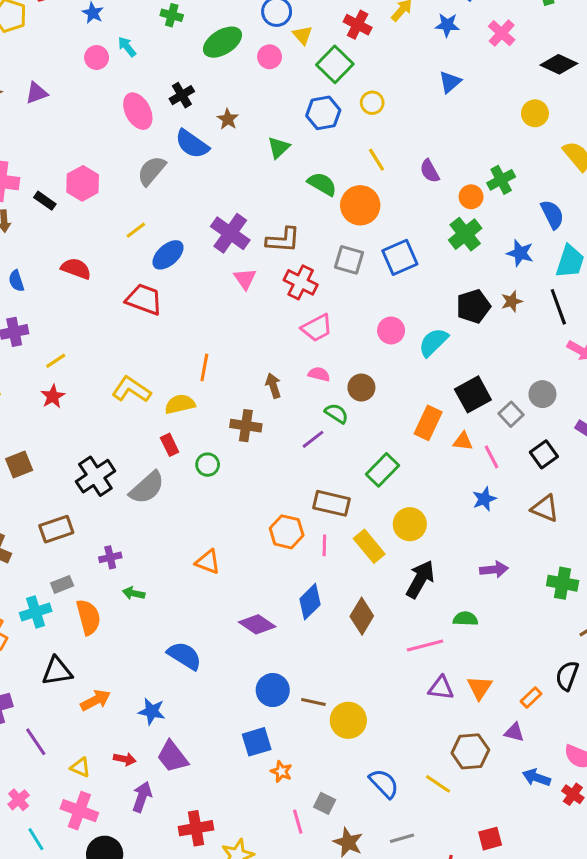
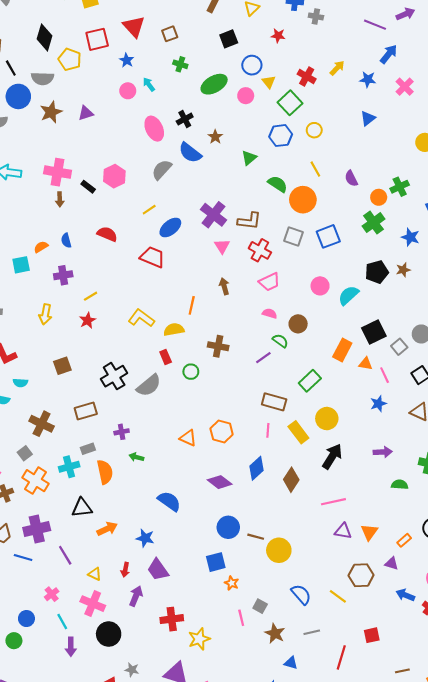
brown arrow: (273, 386) -> (224, 286), moved
orange hexagon: (287, 532) -> (222, 432), moved
green semicircle: (465, 619) -> (400, 485), moved
red arrow: (125, 759) -> (125, 570), turned 88

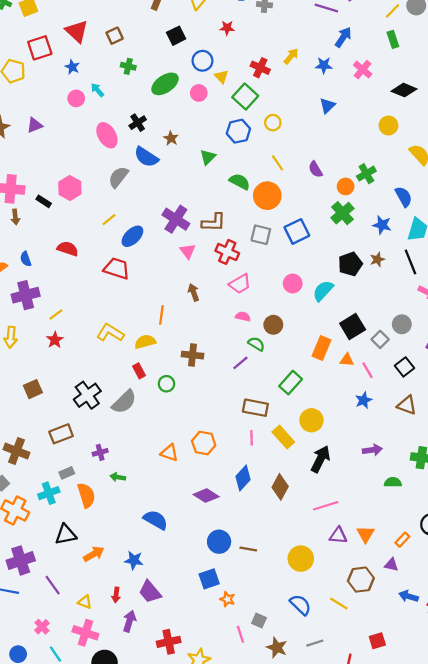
purple cross: (63, 275) -> (26, 295), size x1.4
yellow circle: (279, 550) -> (301, 559), moved

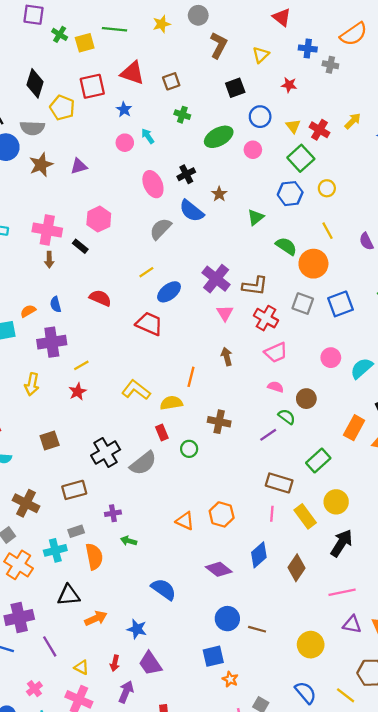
red triangle: (77, 31) -> (132, 73), turned -30
yellow triangle: (221, 77) -> (293, 126), moved
pink hexagon: (70, 188) -> (99, 219), moved

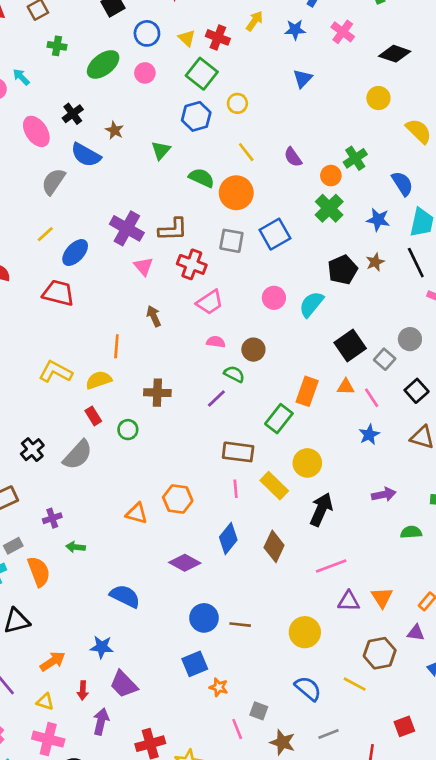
orange rectangle: (354, 428) -> (307, 391), moved
black cross: (106, 453) -> (32, 450), size x0.7
orange arrow: (96, 618) -> (53, 661), moved

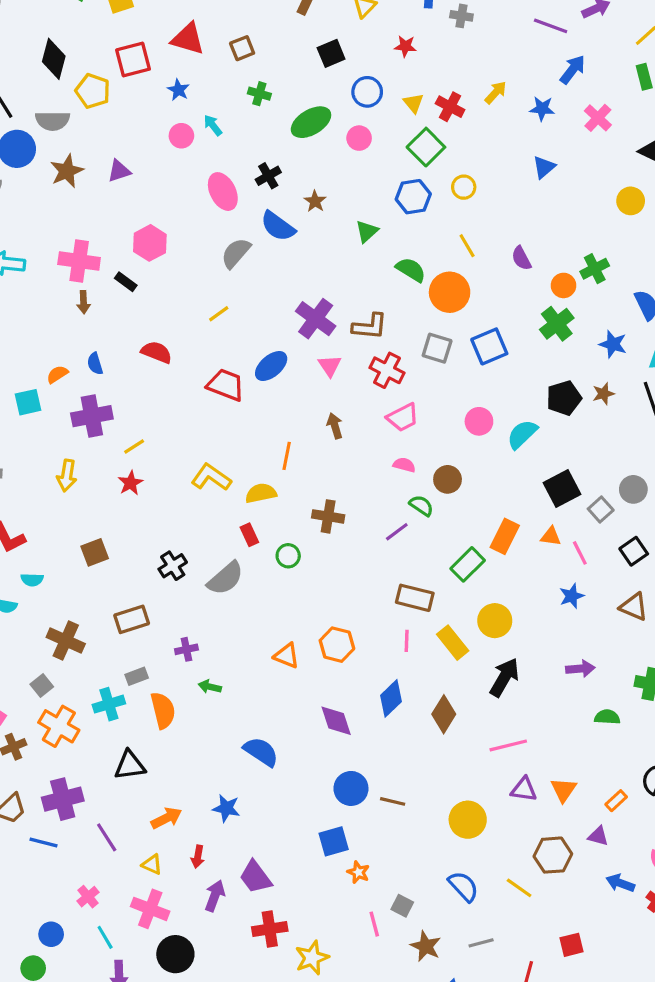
blue ellipse: (75, 253) -> (271, 366), moved
purple diamond: (185, 563) -> (336, 721), turned 36
purple trapezoid: (124, 684) -> (255, 877), moved

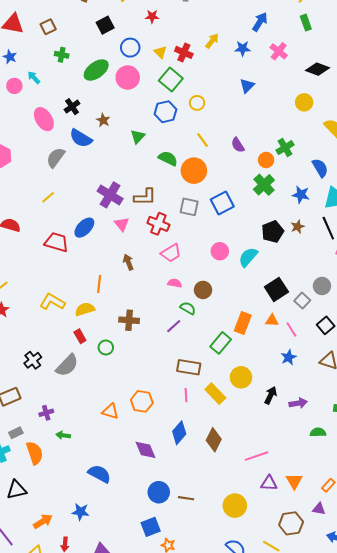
pink circle: (359, 138) -> (128, 77), size x1.5
black arrow: (504, 677) -> (271, 395), moved, size x0.7

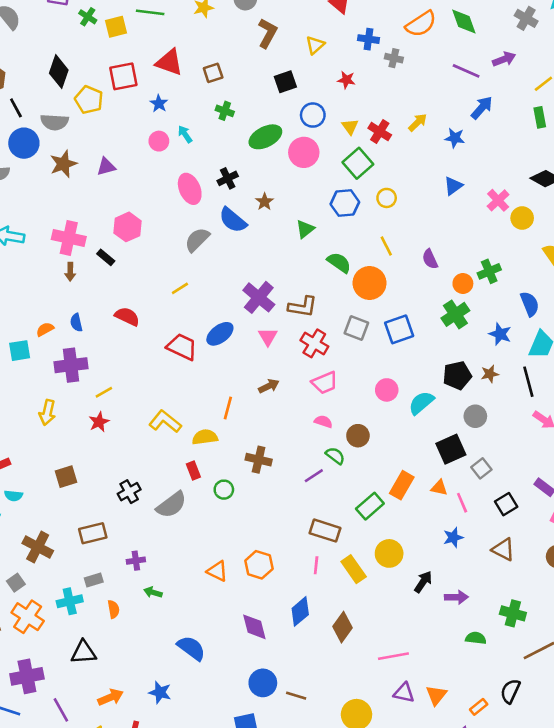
pink cross: (279, 51) -> (498, 200), moved
brown arrow: (128, 262) -> (269, 386), turned 77
gray circle: (322, 286) -> (475, 416), moved
orange semicircle: (35, 453) -> (114, 609), size x0.6

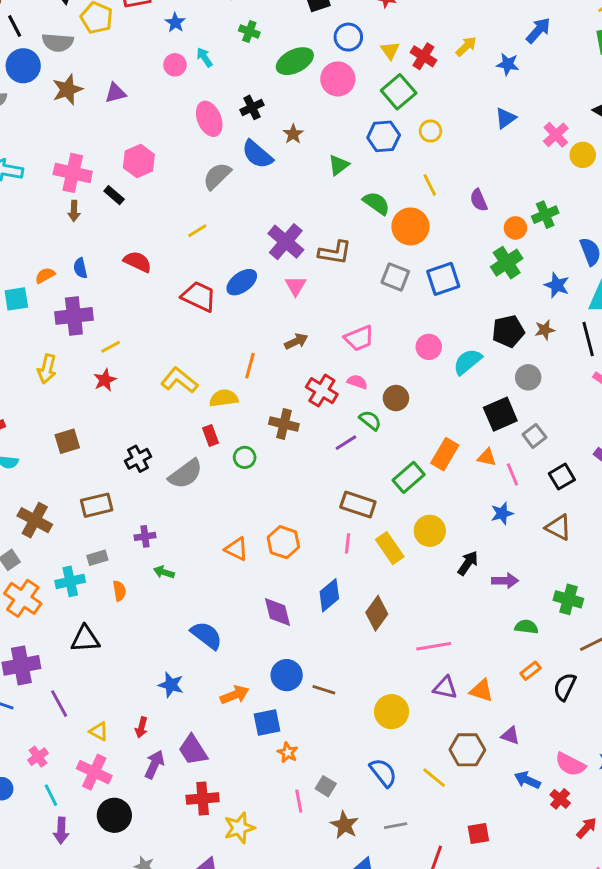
red cross: (314, 343) -> (322, 391), moved
orange triangle: (436, 695) -> (481, 691), turned -50
orange arrow: (111, 697) -> (235, 695), moved
orange rectangle: (479, 707) -> (530, 671), moved

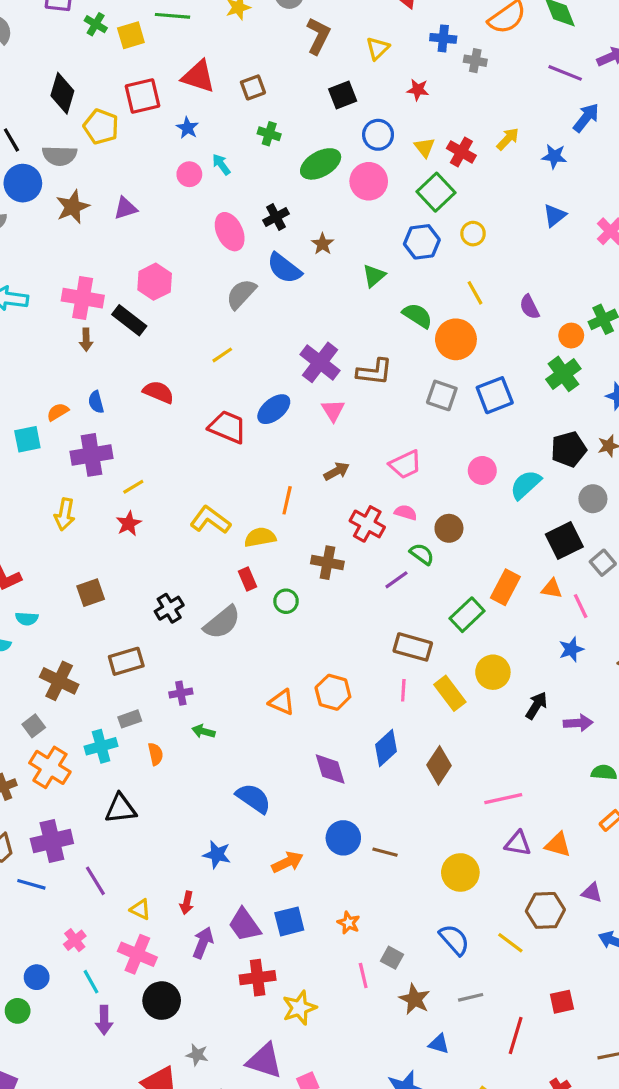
black rectangle: (114, 195) -> (129, 320), size x1.5
blue square: (267, 722) -> (289, 921), moved

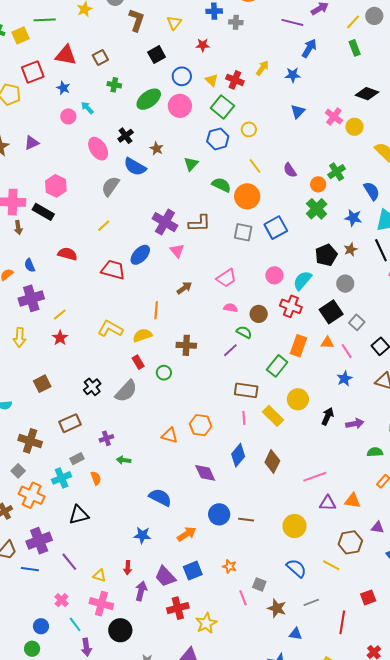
red cross: (367, 524) -> (291, 306), moved

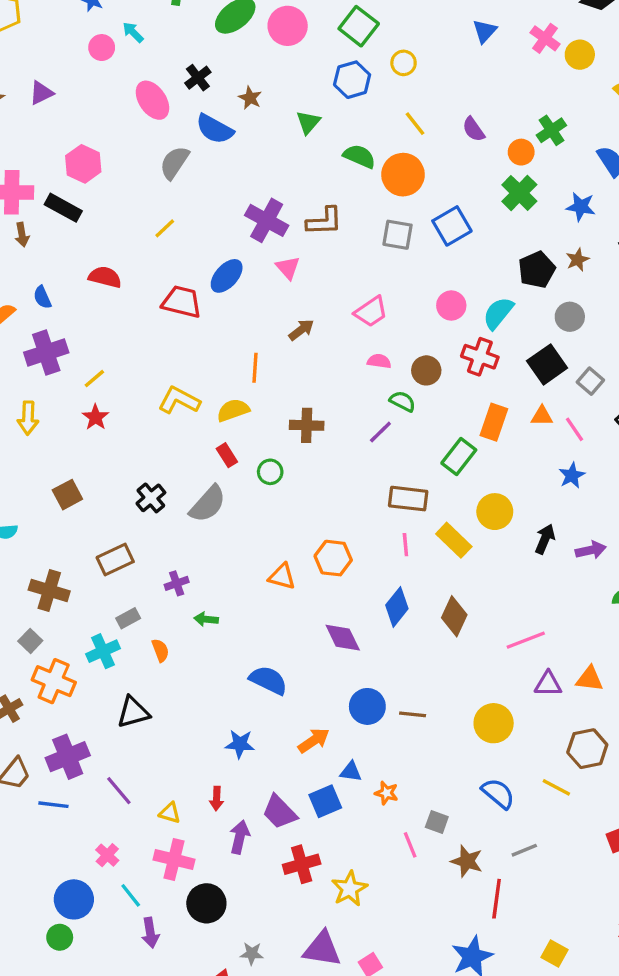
red line: (342, 622) -> (497, 899), moved
blue circle: (41, 626) -> (74, 899), size x1.5
blue triangle: (296, 634) -> (351, 772), moved

